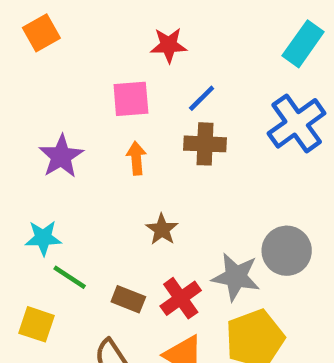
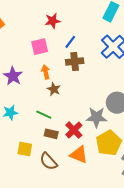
brown star: (162, 229) -> (54, 89), moved
green line: (70, 277) -> (44, 115), moved
yellow square: (37, 324) -> (25, 149), moved

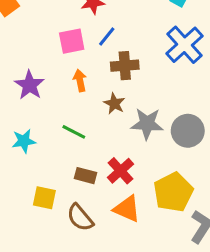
blue line: (70, 42) -> (107, 36), moved
brown star: (54, 89) -> (114, 104), moved
green line: (44, 115) -> (74, 132), moved
gray star: (97, 117) -> (147, 124), moved

